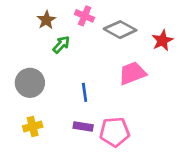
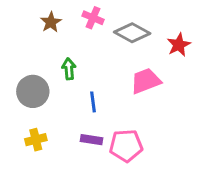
green arrow: (61, 45) -> (69, 69), moved, turned -48

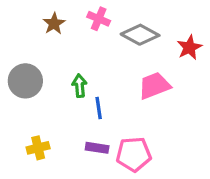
green arrow: (69, 69) -> (80, 86), moved
gray circle: (33, 91) -> (25, 81), moved

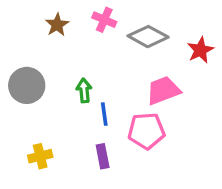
purple rectangle: (97, 148) -> (103, 156), turned 70
pink pentagon: (134, 154) -> (146, 131), moved

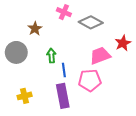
brown star: (57, 25) -> (35, 29), moved
red star: (200, 50) -> (123, 43), moved
purple rectangle: (103, 156) -> (63, 96), size x1.6

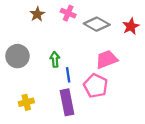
brown star: (35, 29) -> (37, 14), moved
red star: (123, 43) -> (131, 26), moved
pink pentagon: (90, 80) -> (96, 86), turned 30

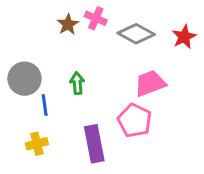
brown star: (37, 14) -> (68, 24), moved
blue line: (68, 75) -> (45, 105), moved

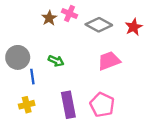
green arrow: (77, 83) -> (56, 61), turned 119
pink pentagon: (135, 120) -> (102, 105), moved

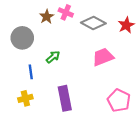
gray circle: (18, 57) -> (22, 38), moved
green arrow: (56, 61) -> (53, 57), turned -64
pink pentagon: (102, 105) -> (119, 100), moved

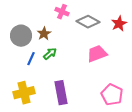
brown star: (47, 17) -> (44, 34), moved
blue line: (31, 72) -> (31, 59), moved, turned 32
yellow cross: (25, 98) -> (24, 93), size x1.5

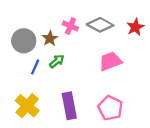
pink cross: (62, 12) -> (70, 26), moved
yellow cross: (24, 93) -> (27, 106), turned -35
pink pentagon: (112, 95) -> (110, 108), moved

